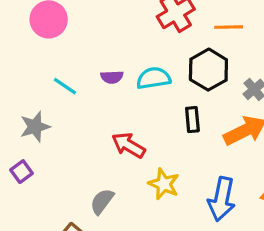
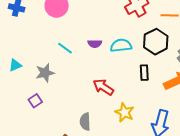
gray semicircle: (102, 201) -> (85, 122), turned -42

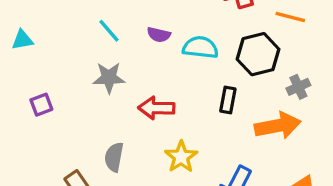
gray star: (45, 73) -> (109, 78), moved
red arrow: (103, 87) -> (156, 108), turned -45

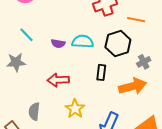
purple semicircle: (159, 35) -> (58, 43), moved
gray star: (109, 78) -> (16, 62), moved

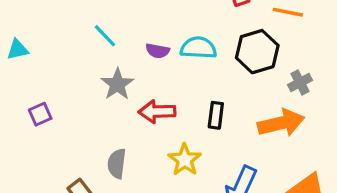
gray star: (16, 62) -> (117, 84), moved, turned -30
black rectangle: (101, 72) -> (216, 115), moved

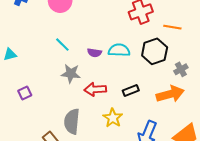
gray star: (117, 84) -> (71, 74), turned -30
black rectangle: (216, 115) -> (131, 91), turned 63
gray semicircle: (117, 164) -> (72, 121), size x1.4

